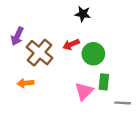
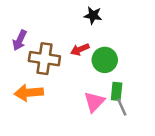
brown cross: (39, 53) -> (44, 59), turned -32
orange arrow: (25, 83) -> (29, 93), size x1.5
gray line: (123, 103) -> (122, 107), moved, turned 63

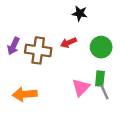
purple arrow: (20, 40) -> (13, 46), moved
green circle: (105, 60) -> (101, 47), moved
orange arrow: (29, 93) -> (25, 94), moved

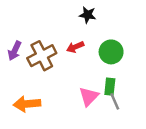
brown cross: (38, 50) -> (42, 56), turned -35

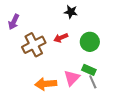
purple arrow: (15, 51) -> (14, 22), moved
green rectangle: (110, 87) -> (89, 70), turned -72
orange arrow: (27, 104) -> (46, 84), moved

